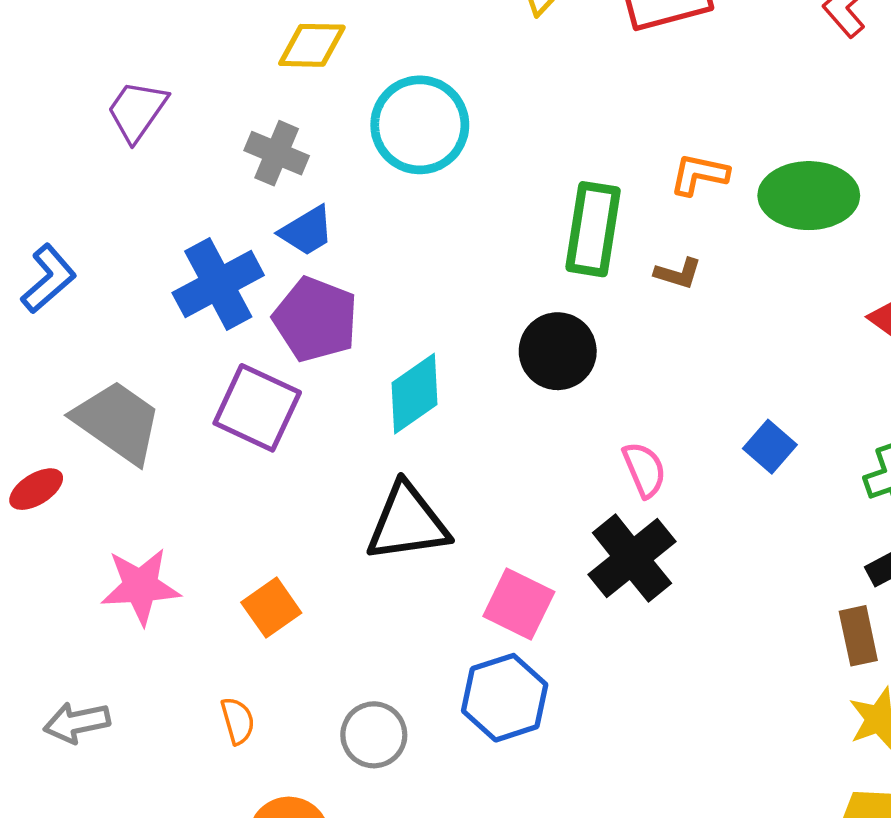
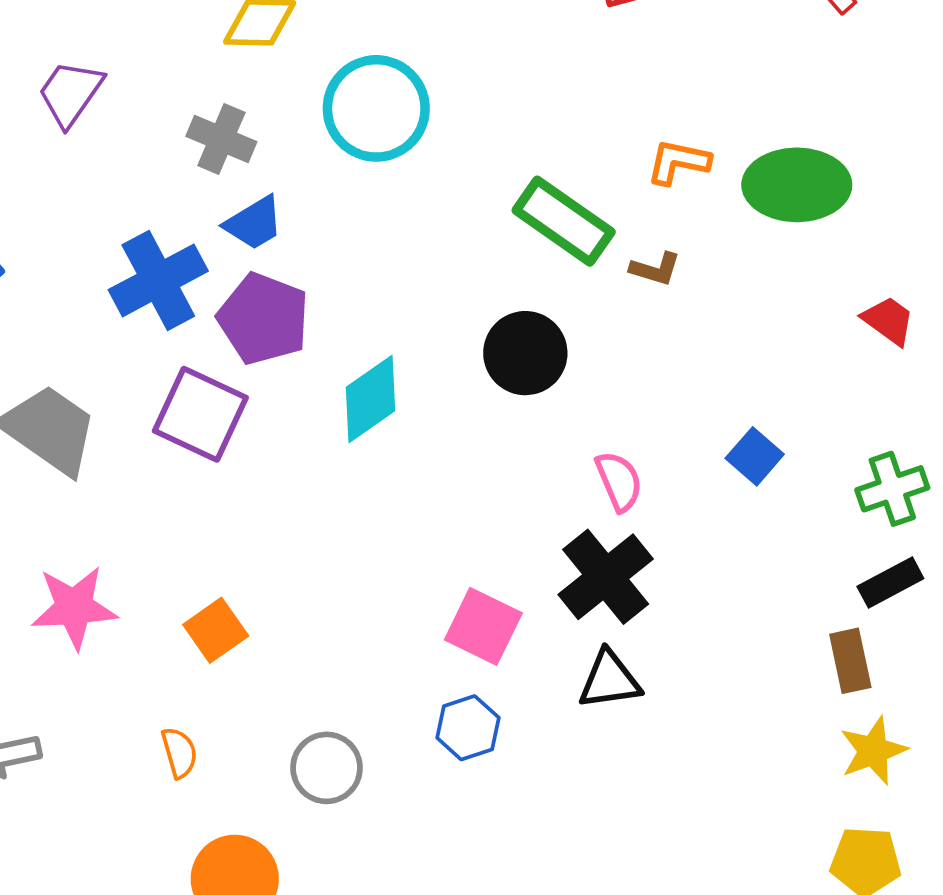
green rectangle: (593, 229) -> (564, 221), turned -64
black triangle: (407, 523) -> (609, 680), moved, size x0.7
blue hexagon: (505, 698) -> (468, 728), size x0.7

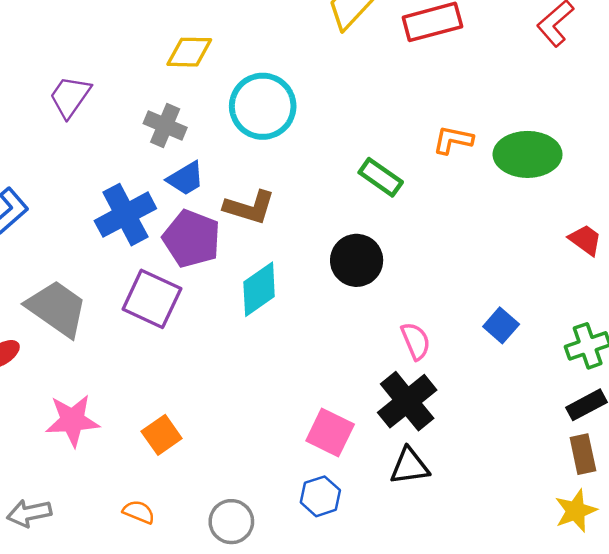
green rectangle: (564, 221) -> (381, 177), size x0.7
brown L-shape: (655, 269) -> (249, 207), moved, size x1.6
brown rectangle: (850, 661) -> (583, 454), moved
orange semicircle: (179, 753) -> (139, 512), turned -52

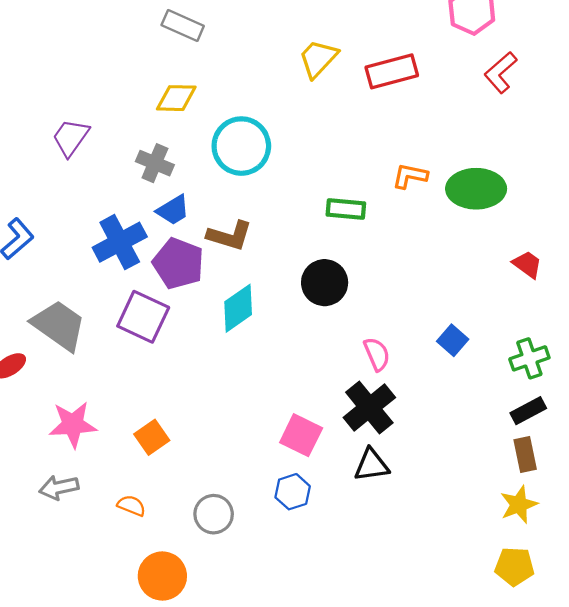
green rectangle: (381, 177) -> (346, 209), turned -30
gray arrow: (29, 513) -> (59, 487), moved

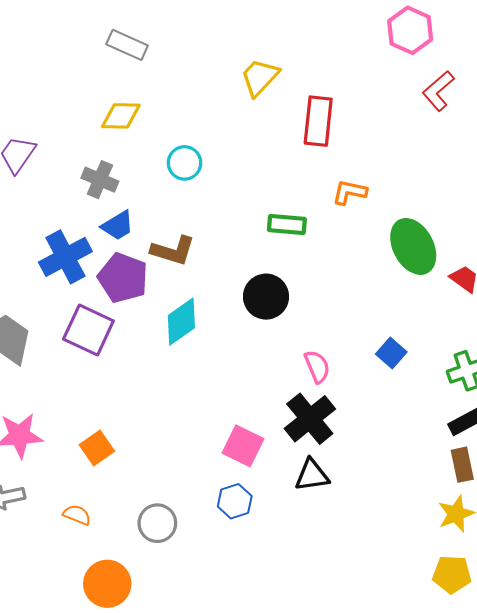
red rectangle: (392, 71) -> (318, 121), moved, turned -69
cyan circle: (241, 146) -> (185, 163), size x0.6
green ellipse: (476, 189) -> (413, 246), moved, turned 62

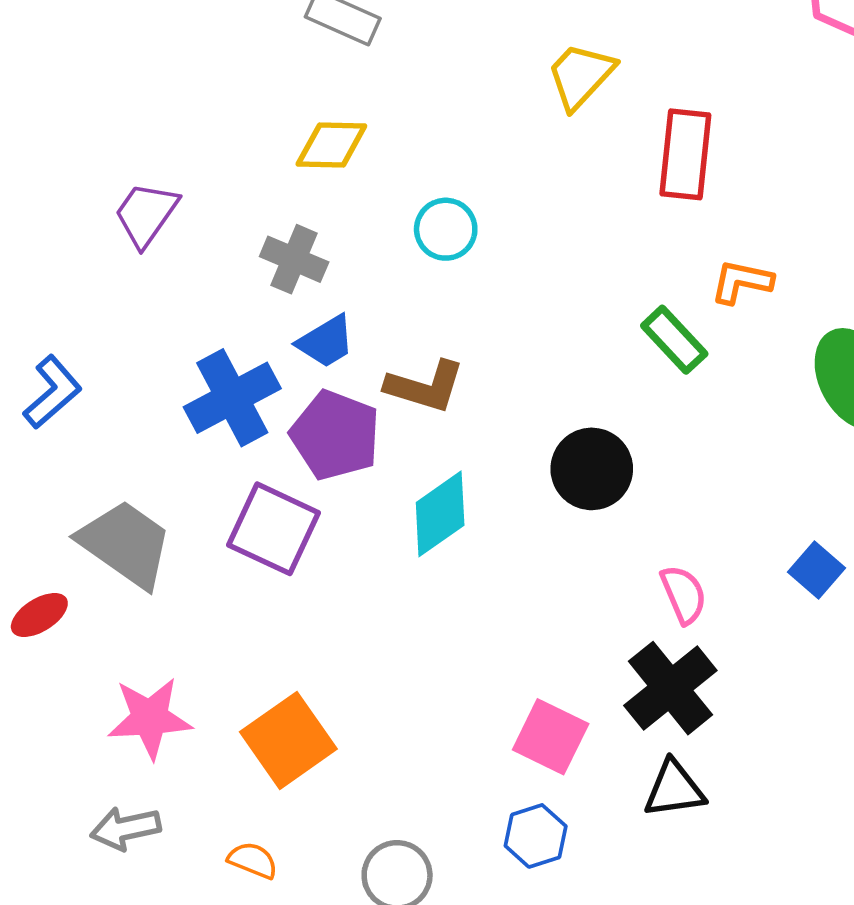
green rectangle: (287, 225) -> (674, 340), moved, turned 42
orange square: (97, 448) -> (288, 740), size x1.5

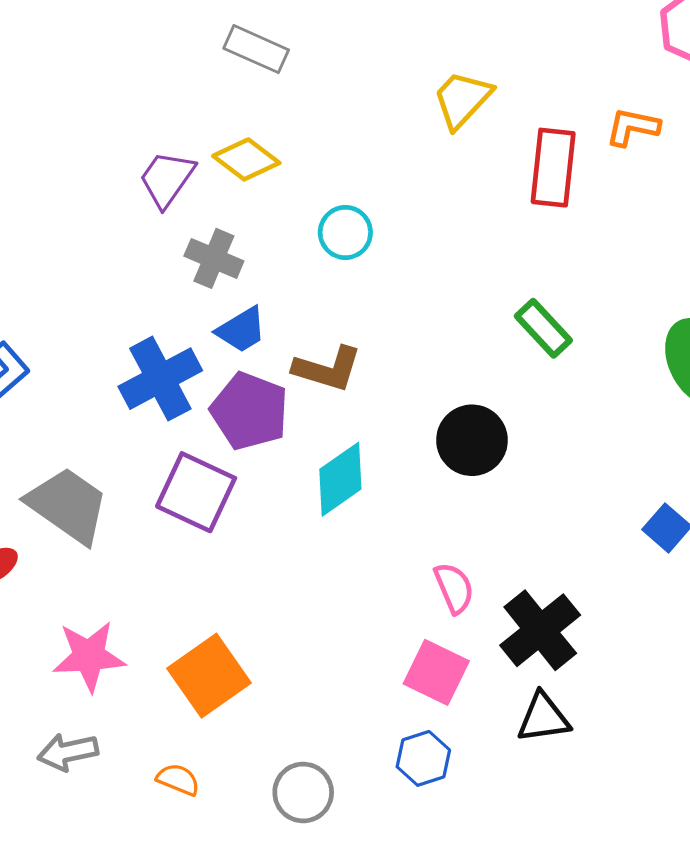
yellow diamond: (331, 145) -> (246, 159), turned 36
purple trapezoid: (146, 214) -> (167, 179), moved
orange L-shape: (742, 282) -> (633, 127), moved
pink semicircle: (684, 594) -> (454, 588), moved

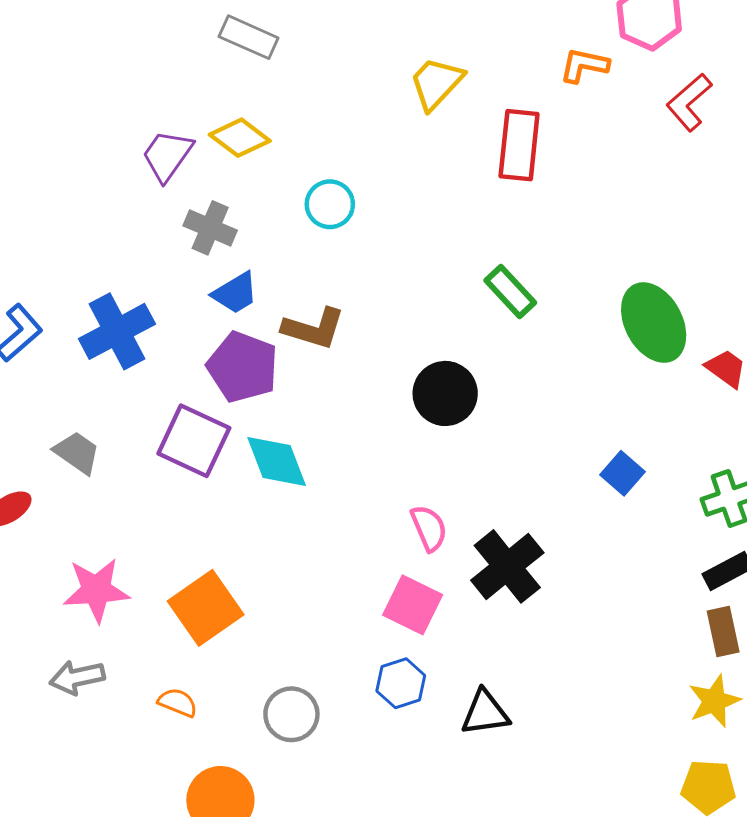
orange L-shape: (633, 127) -> (584, 65), moved
blue cross: (160, 379) -> (117, 331), moved
cyan diamond: (340, 479) -> (277, 462), moved, turned -76
gray trapezoid: (68, 505) -> (77, 453), size x0.6
black triangle: (543, 718) -> (485, 713), moved

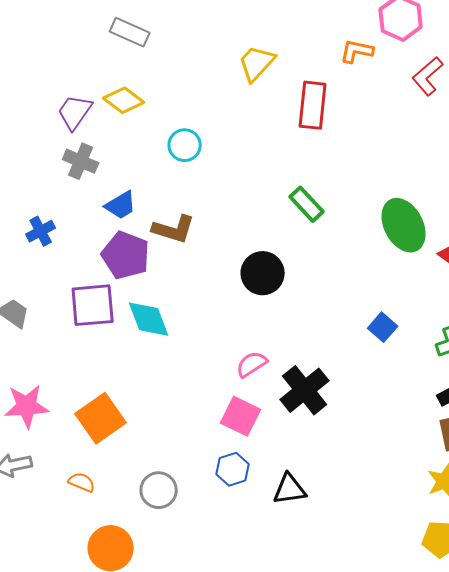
gray cross: (210, 228) -> (81, 161), moved
blue cross: (117, 331) -> (41, 231), size x0.6
purple square: (194, 441) -> (93, 305), turned -30
pink semicircle: (429, 528) -> (252, 364), turned -100

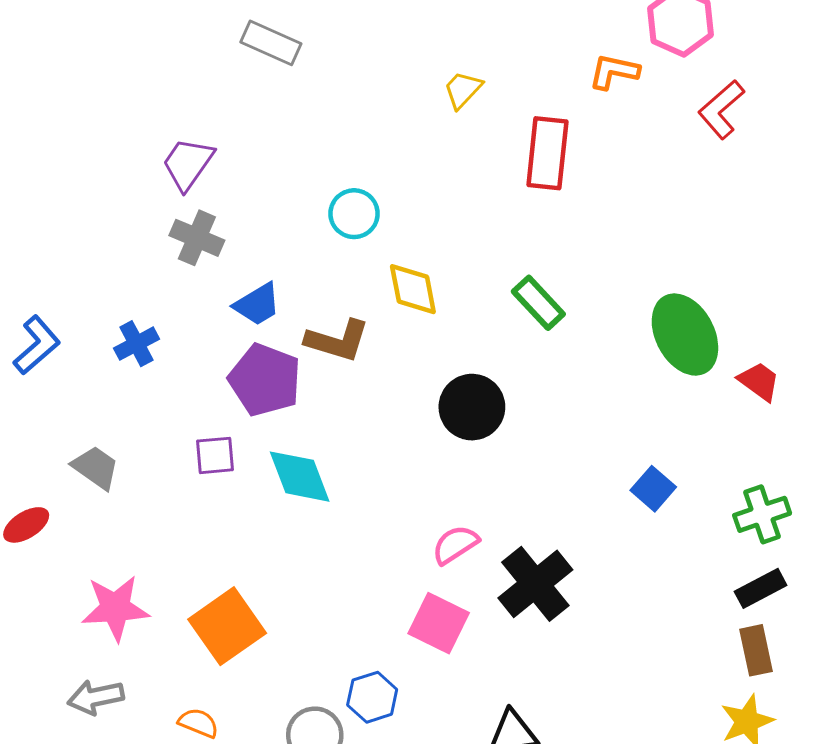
yellow trapezoid: (257, 63) -> (463, 90), size x0.7
yellow diamond: (124, 100) -> (413, 289), moved, turned 42
purple square: (93, 305) -> (215, 455), size x0.6
blue hexagon: (233, 469) -> (372, 697), moved

